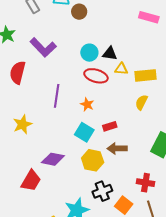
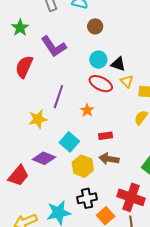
brown circle: (79, 12) -> (95, 26), moved
yellow triangle: (121, 69) -> (127, 81), turned 32
yellow star: (22, 124) -> (38, 119), moved
cyan square: (84, 132) -> (69, 142), moved
red cross: (145, 183) -> (131, 197), size x1.5

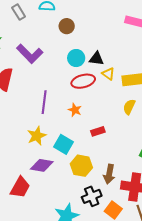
red ellipse: (101, 84) -> (83, 81), turned -30
yellow star: (38, 119) -> (37, 136), moved
brown arrow: (109, 159) -> (109, 174), moved, turned -78

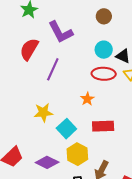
purple line: (44, 102) -> (53, 69), moved
red rectangle: (98, 131) -> (103, 126), size x1.5
purple diamond: (42, 165) -> (47, 162), moved

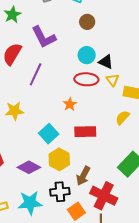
yellow star: (43, 113) -> (14, 111), moved

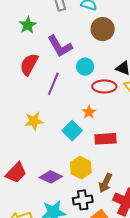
brown circle: (87, 22) -> (103, 29), size x1.5
cyan circle: (87, 55) -> (85, 67), moved
cyan square: (49, 134) -> (72, 131), moved

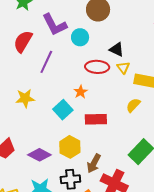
cyan circle: (85, 67) -> (80, 37), moved

